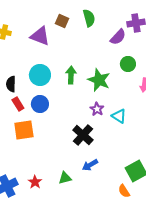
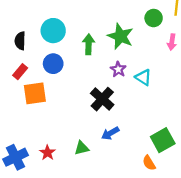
green arrow: (71, 75) -> (89, 44), moved
red rectangle: (18, 104) -> (20, 72), moved, turned 72

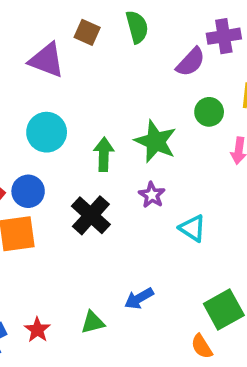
blue circle: (53, 64) -> (28, 191), moved
cyan triangle: (143, 77) -> (192, 228), moved
black cross: (102, 99) -> (91, 215), moved

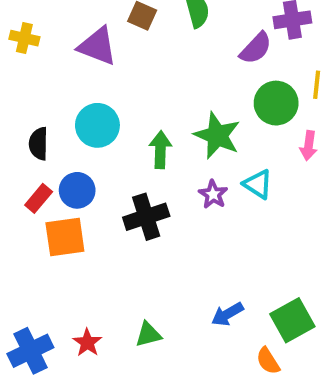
green circle: (209, 112) -> (276, 103), size x1.4
black cross: (91, 215) -> (146, 217), turned 30
cyan triangle: (192, 228) -> (258, 184), moved
blue arrow: (139, 298) -> (227, 314), moved

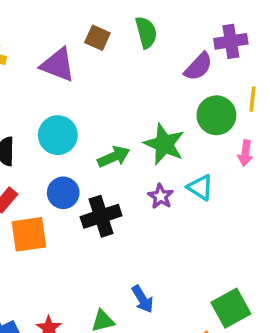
green arrow: (160, 150) -> (114, 157), turned 64
blue circle: (77, 190) -> (63, 193), moved
blue arrow: (227, 314) -> (143, 299), moved, turned -92

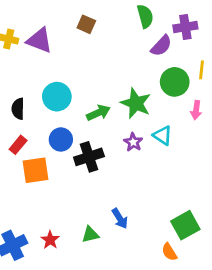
green semicircle: (146, 32) -> (145, 16), moved
purple triangle: (58, 65) -> (39, 40), moved

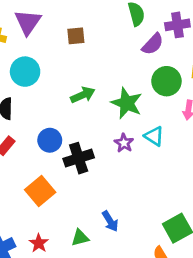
brown square: (86, 24) -> (76, 36), moved, turned -30
purple triangle: (39, 40) -> (28, 22), moved, turned 44
cyan circle: (57, 97) -> (25, 72), moved
green arrow: (98, 113) -> (83, 95), moved
orange square: (35, 170) -> (40, 191), moved, turned -32

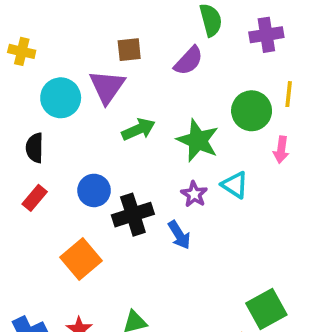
purple triangle: (28, 22) -> (107, 87), moved
purple semicircle: (153, 44) -> (189, 61), moved
blue arrow: (110, 221) -> (179, 235), moved

